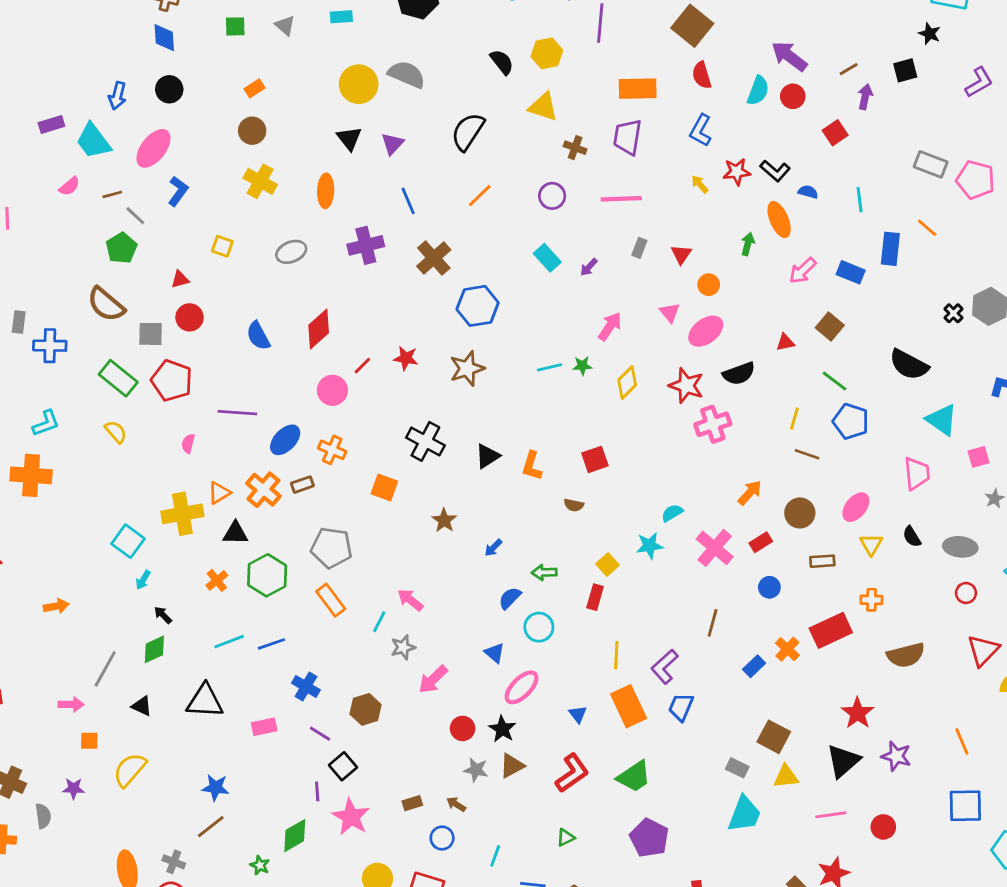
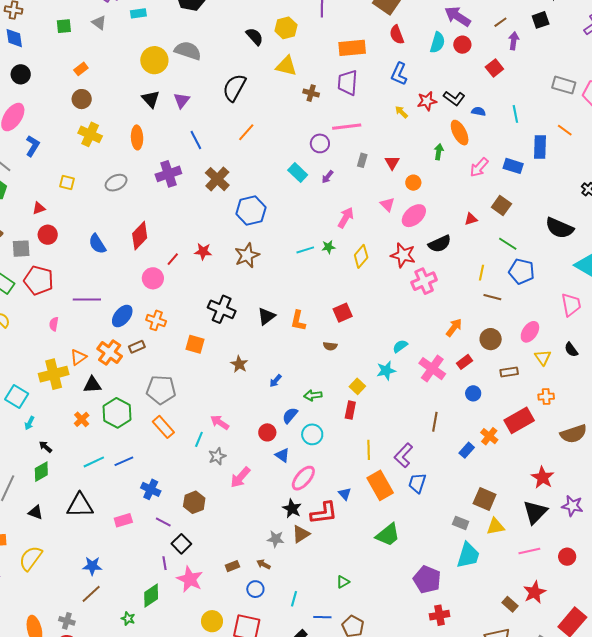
purple circle: (552, 196) -> (320, 143), moved
red circle: (463, 728) -> (267, 432), moved
red L-shape: (572, 773) -> (324, 513), moved, turned 32
purple pentagon: (649, 838) -> (427, 580), moved

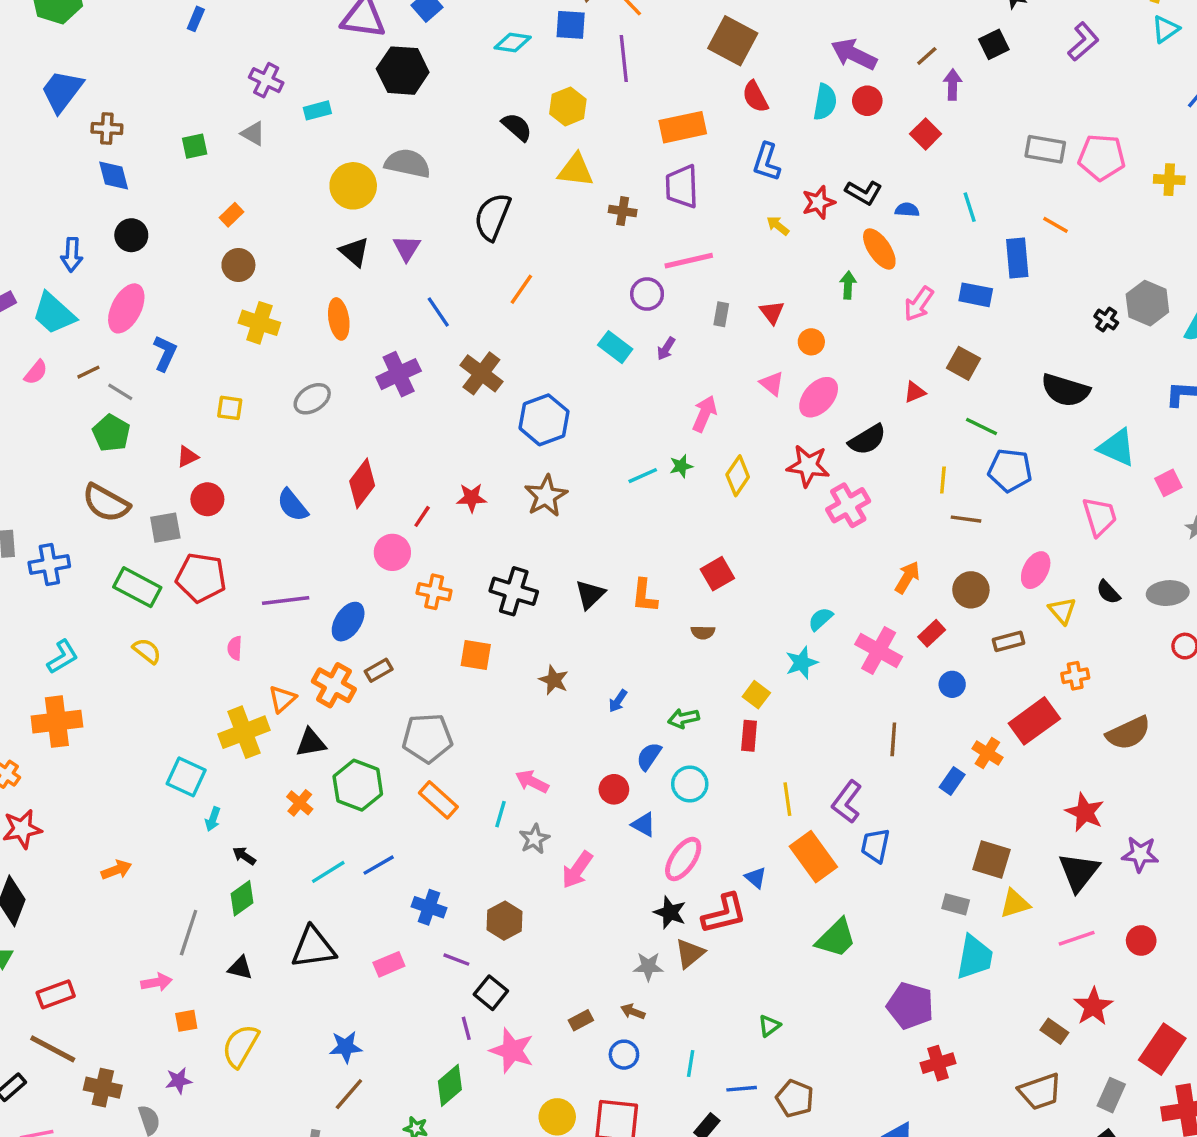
orange cross: (156, 320) -> (434, 592), moved

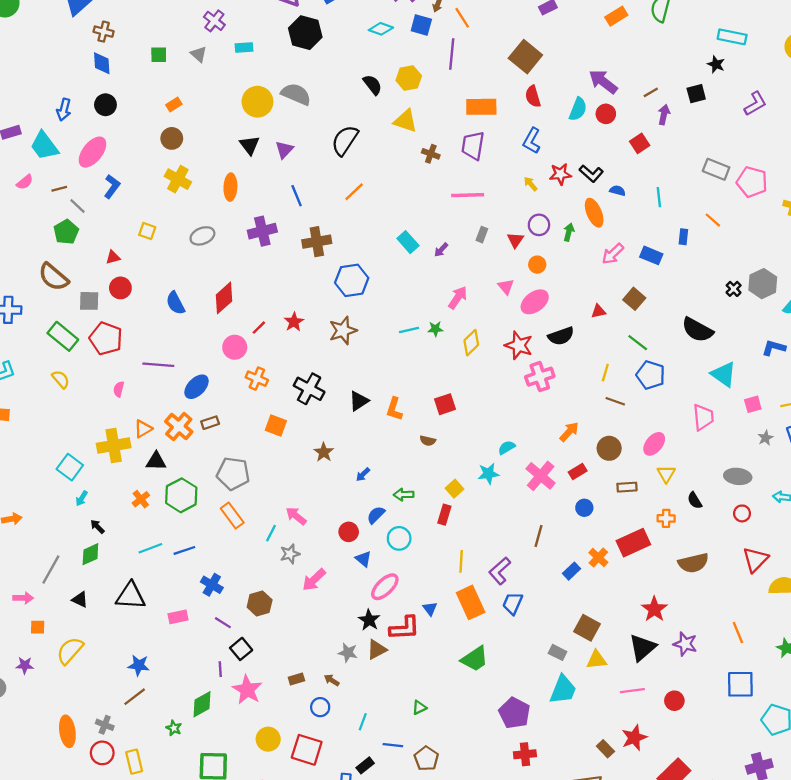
blue rectangle: (1017, 258) -> (683, 237), size x0.6
purple circle: (647, 294) -> (539, 225), moved
brown cross: (481, 373) -> (317, 242), turned 32
red star: (472, 498) -> (294, 322), turned 30
black semicircle: (1108, 592) -> (695, 500), moved

